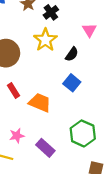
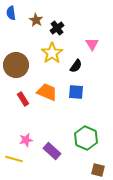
blue square: (72, 83) -> (76, 92), turned -35
orange trapezoid: (40, 103) -> (47, 92), moved

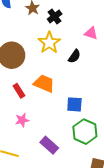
pink triangle: (92, 44) -> (91, 33), turned -40
blue square: (76, 92) -> (74, 104), moved
pink star: (26, 140) -> (22, 120), moved

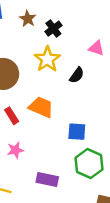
purple rectangle: (49, 145) -> (47, 180), turned -30

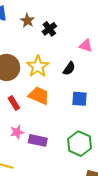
yellow star: (47, 59) -> (38, 66), moved
blue square: (77, 132) -> (80, 99), moved
purple rectangle: (47, 180) -> (38, 140), moved

